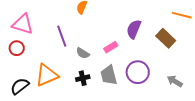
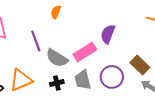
brown rectangle: (166, 38) -> (140, 65), moved
pink rectangle: (111, 47) -> (85, 52), size x1.6
gray semicircle: (83, 53) -> (57, 58), size x1.6

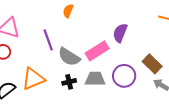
gray trapezoid: (83, 80) -> (95, 79), turned 105

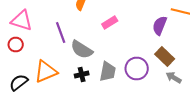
purple semicircle: (120, 33) -> (160, 26), moved
pink rectangle: (97, 51) -> (110, 22), moved, size x0.7
gray trapezoid: (95, 79) -> (108, 72), turned 100

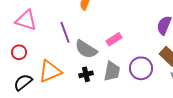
pink rectangle: (110, 22) -> (114, 39), moved
red circle: (16, 44) -> (19, 52), moved

